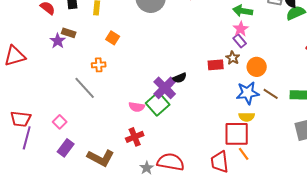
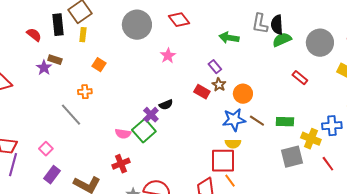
pink star: (241, 29) -> (168, 56), moved
purple rectangle: (240, 41) -> (215, 67), moved
red rectangle: (216, 65) -> (202, 92), turned 35
purple cross: (165, 88) -> (151, 115), size x0.7

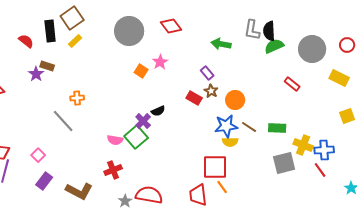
yellow rectangle: (83, 35) -> (75, 41), turned 40
orange square: (99, 65) -> (141, 71), moved
blue cross: (332, 126) -> (324, 150), moved
yellow semicircle: (233, 144) -> (230, 142), moved

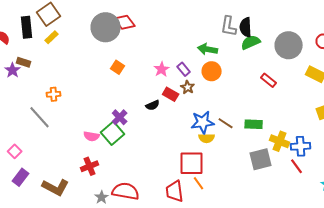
red diamond: (171, 26) -> (125, 22), moved
green arrow: (221, 44) -> (208, 49), moved
pink star: (160, 62) -> (162, 69), moved
orange circle: (235, 100) -> (212, 71), moved
black semicircle: (158, 111) -> (153, 105), moved

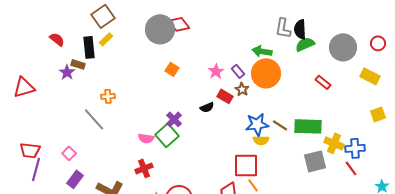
black rectangle: (27, 27) -> (89, 47), moved
orange circle: (212, 71) -> (266, 73), size x1.5
green rectangle: (254, 124) -> (308, 126), size x1.5

